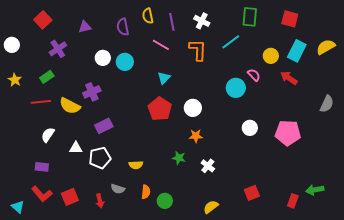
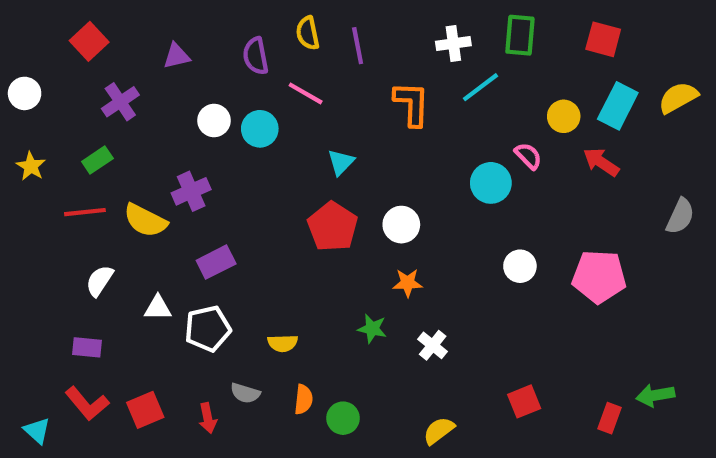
white cross: (202, 21) -> (453, 43), moved, turned -35
pink line: (161, 45) -> (306, 93), moved

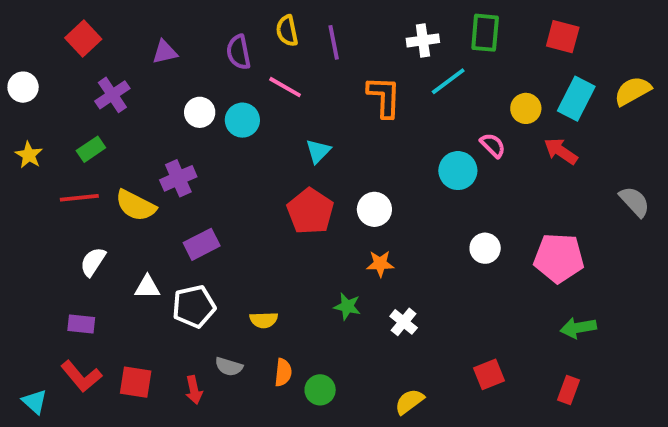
gray semicircle: (680, 216) -> (635, 202), turned -68
green arrow: (655, 395) -> (578, 328), moved
red square: (145, 410) -> (136, 382), turned 32

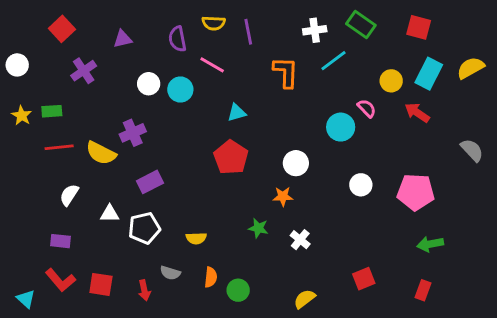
yellow semicircle: (287, 31) -> (214, 23), turned -75
green rectangle: (485, 33) -> (361, 25), turned -60
green rectangle: (91, 149) -> (52, 111), moved, turned 30
cyan triangle: (318, 151) -> (237, 113), turned 30
white circle: (374, 209) -> (296, 163), moved

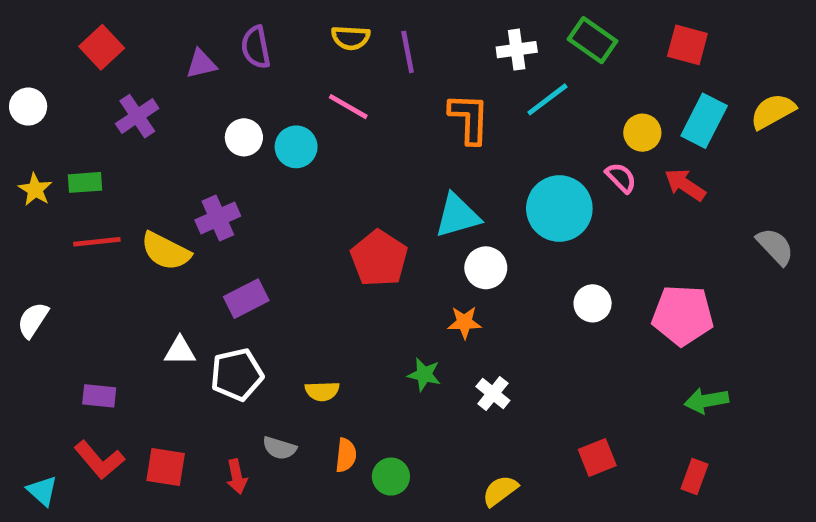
purple semicircle: (177, 39) -> (256, 47), moved
pink semicircle: (367, 108) -> (621, 178), moved
cyan triangle: (237, 113) -> (457, 216), moved, size x1.5
cyan circle: (341, 127) -> (559, 209), size x1.4
white semicircle: (69, 195) -> (33, 320), moved

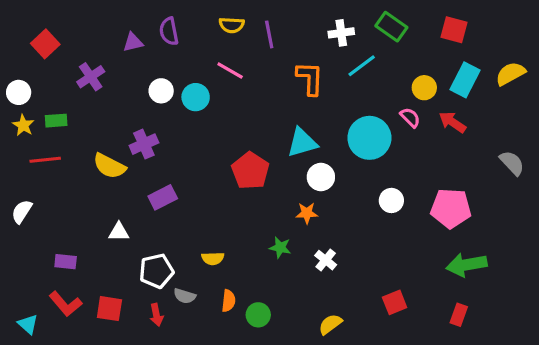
red square: (102, 47) -> (45, 44), moved
white circle: (28, 107) -> (19, 92), moved
red line: (97, 242) -> (45, 160), moved
white pentagon: (237, 375) -> (156, 271), moved
green arrow: (706, 401) -> (467, 265), size x1.4

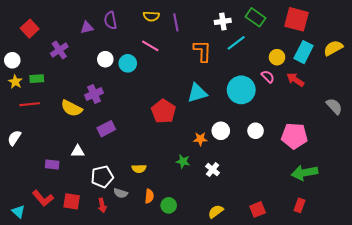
red square: (454, 30) -> (296, 19), size x1.4
white circle: (321, 177) -> (221, 131), moved
purple rectangle: (66, 262) -> (52, 164), moved
red square: (395, 302) -> (258, 209), moved

